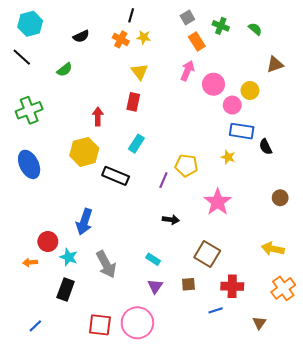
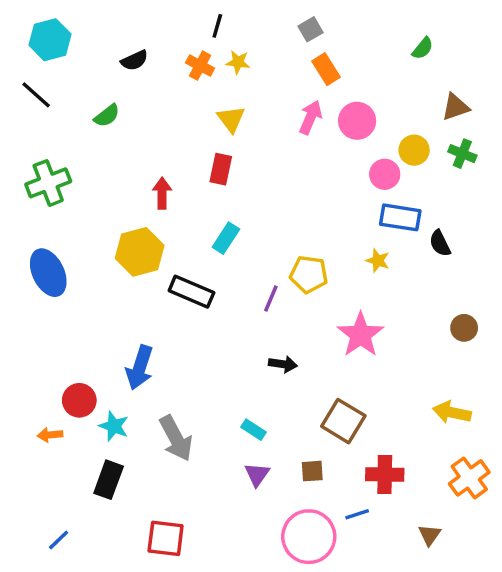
green cross: (221, 26) -> (462, 154), moved
green semicircle: (255, 29) -> (423, 48), turned 88
pink circle: (213, 84) -> (357, 121), moved
pink circle: (137, 323) -> (309, 537), moved

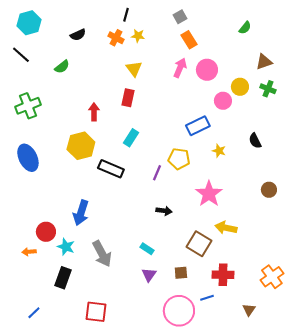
blue rectangle: (400, 217) -> (198, 126), moved, turned -35
yellow arrow: (452, 412) -> (226, 228), moved

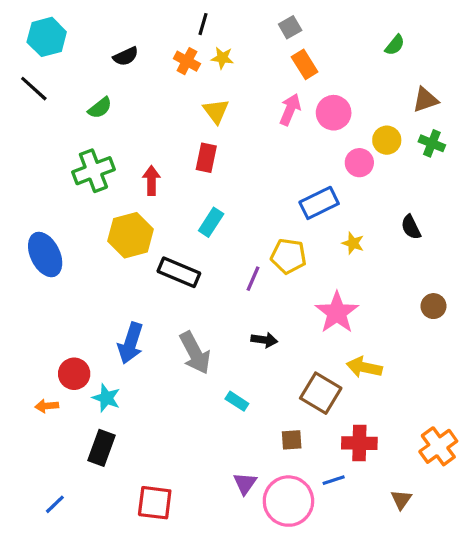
green cross: (28, 106) -> (93, 171), moved
gray arrow: (102, 254) -> (195, 353), moved
purple triangle: (149, 275) -> (245, 483), moved

